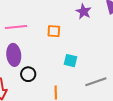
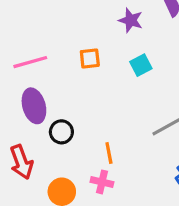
cyan square: (70, 61) -> (141, 65), moved, turned -32

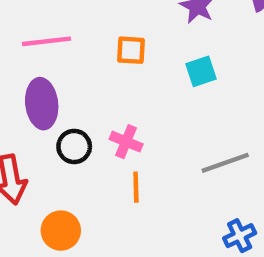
pink cross: (102, 182) -> (126, 142), moved

